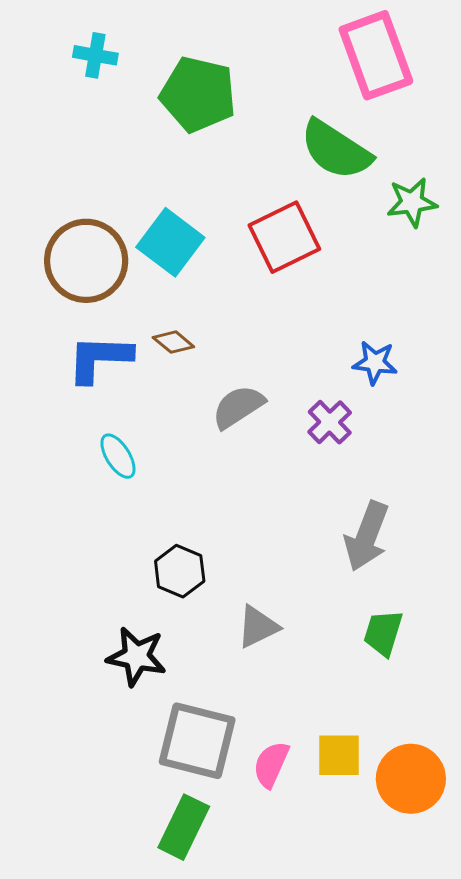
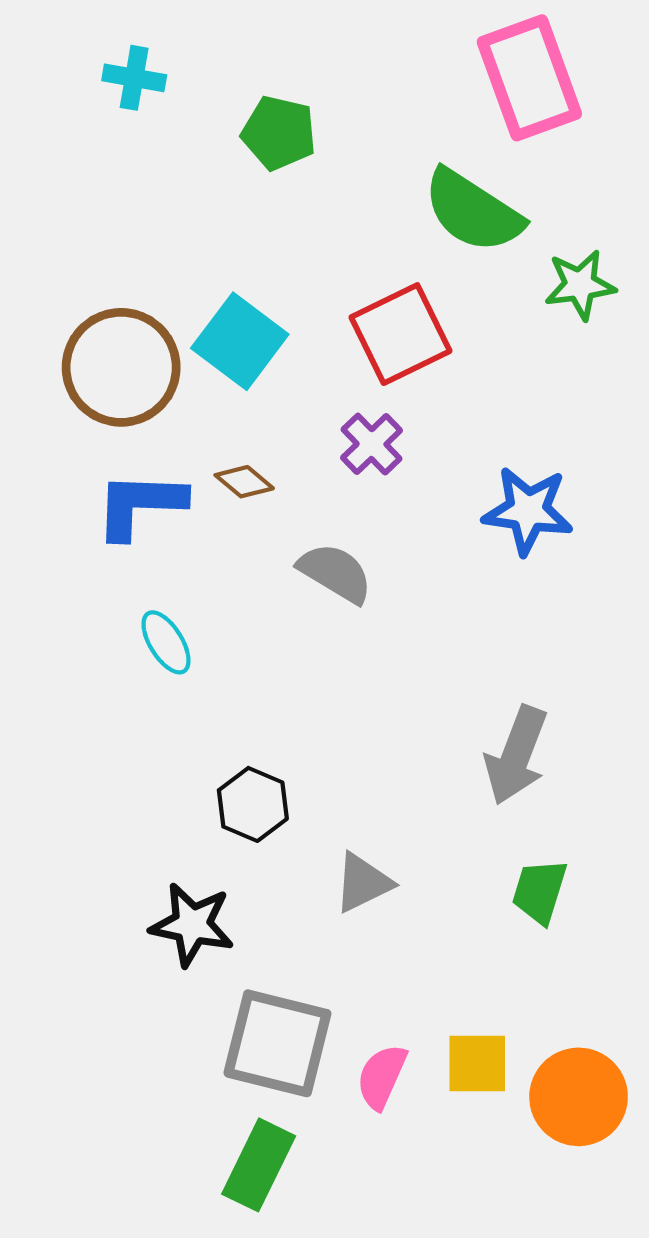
green pentagon: (198, 94) -> (279, 133), size x0.7
blue star: (375, 363) -> (528, 511), size x1.4
gray semicircle: (238, 407) -> (335, 573), turned 64
purple cross: (330, 422) -> (372, 444), moved

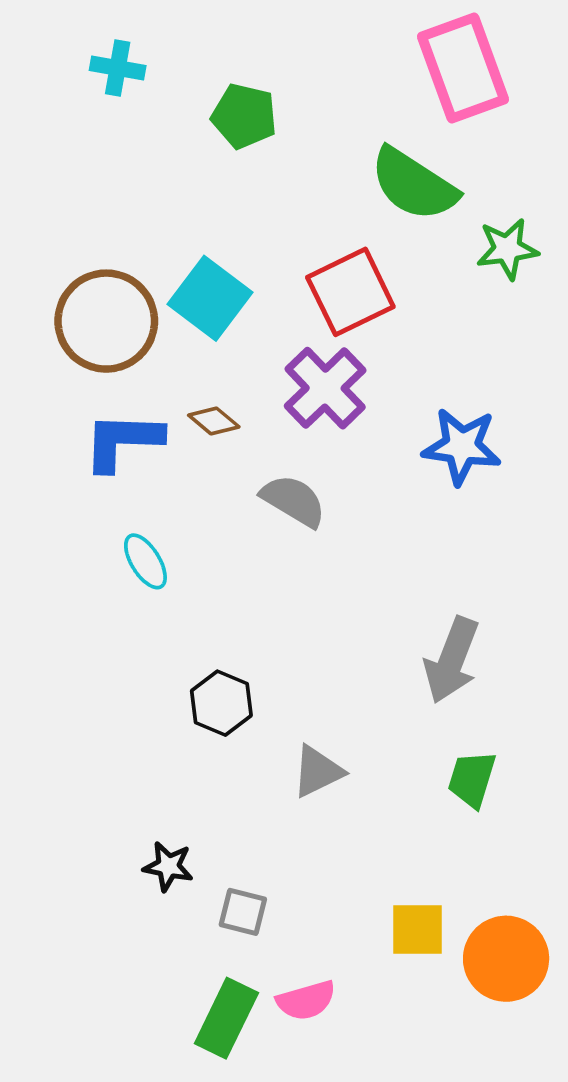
purple cross: (372, 444) -> (325, 388), size x1.5
black star: (192, 925) -> (168, 866), moved, size x0.7
gray square: (277, 1043) -> (243, 912), size x0.5
pink semicircle: (382, 1077) -> (306, 1000), moved, turned -130

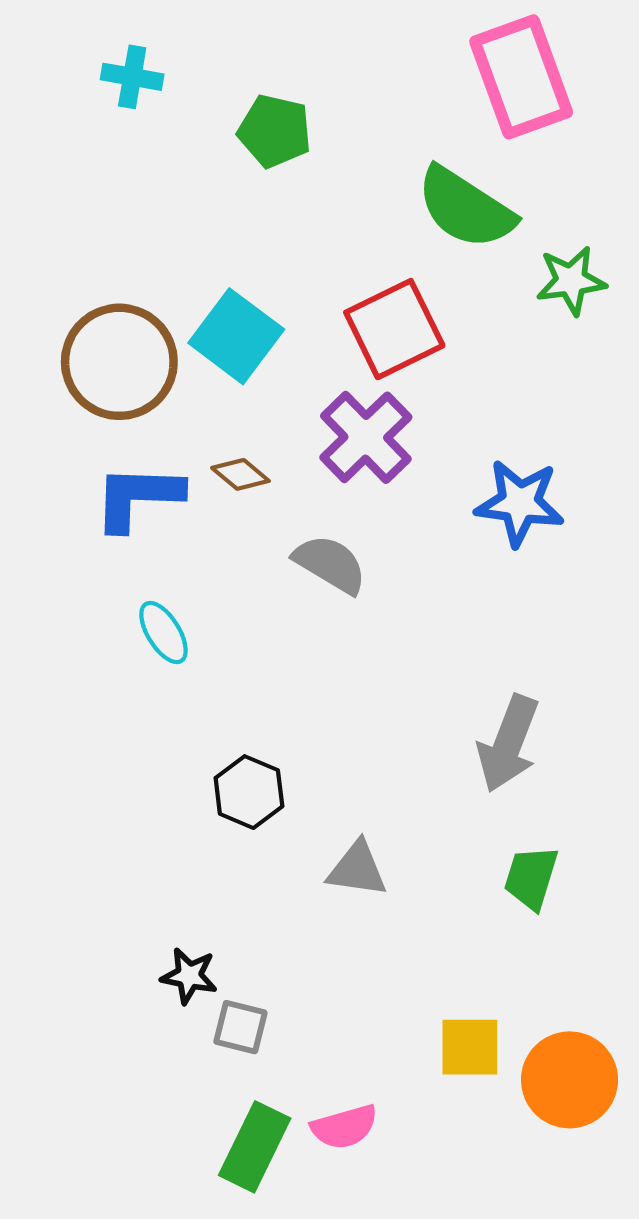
gray triangle: (318, 771) -> (357, 869), turned 34
gray square: (243, 912) -> (240, 1027), moved

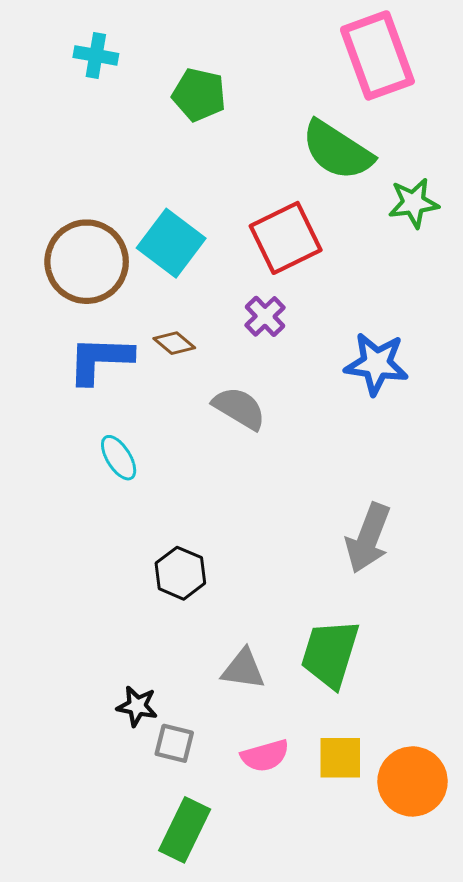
purple cross: (366, 437) -> (265, 316), size x0.6
gray triangle: (357, 869) -> (243, 669), moved
green trapezoid: (531, 878) -> (330, 654), moved, size x1.5
pink semicircle: (344, 1127) -> (265, 756), moved

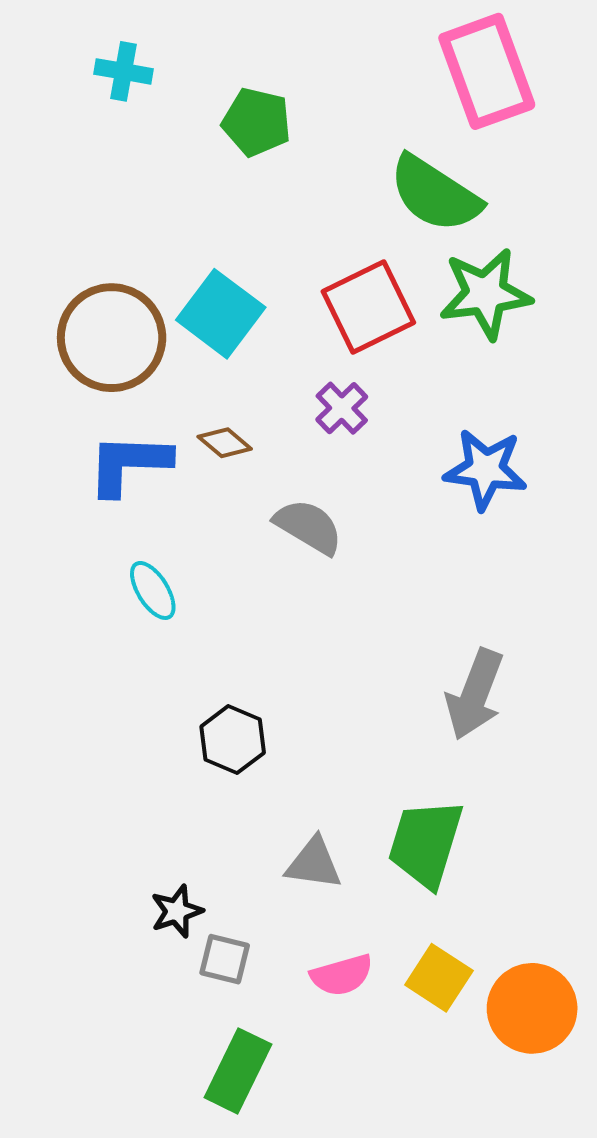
green star: (414, 203) -> (485, 294), moved, size x1.4
black star: (137, 706) -> (177, 911), turned -30
yellow square: (340, 758) -> (439, 978), turned 33

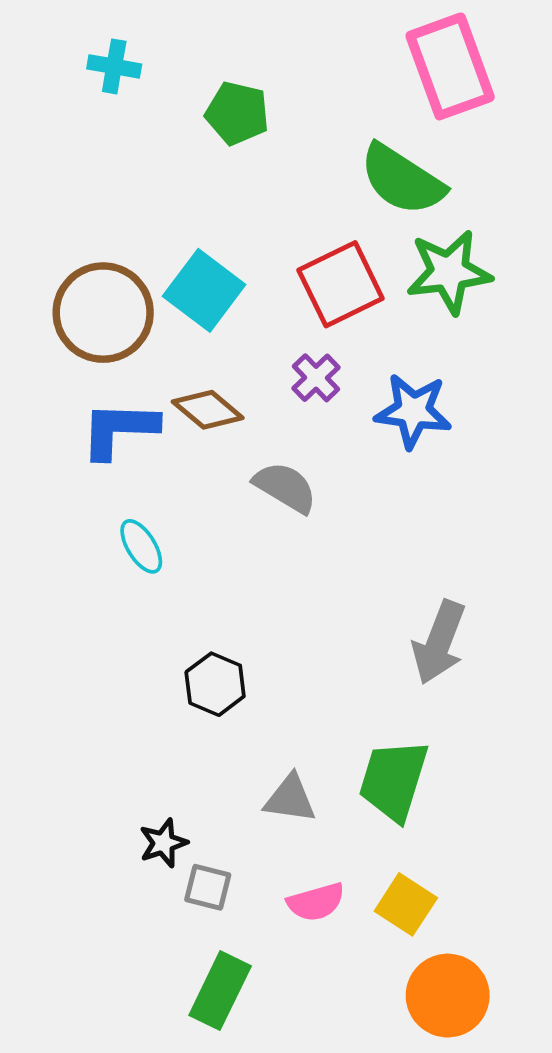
brown diamond: (225, 443) -> (208, 410), size x1.4
blue star: (485, 469) -> (413, 411), moved
orange circle: (532, 1008) -> (448, 996), moved

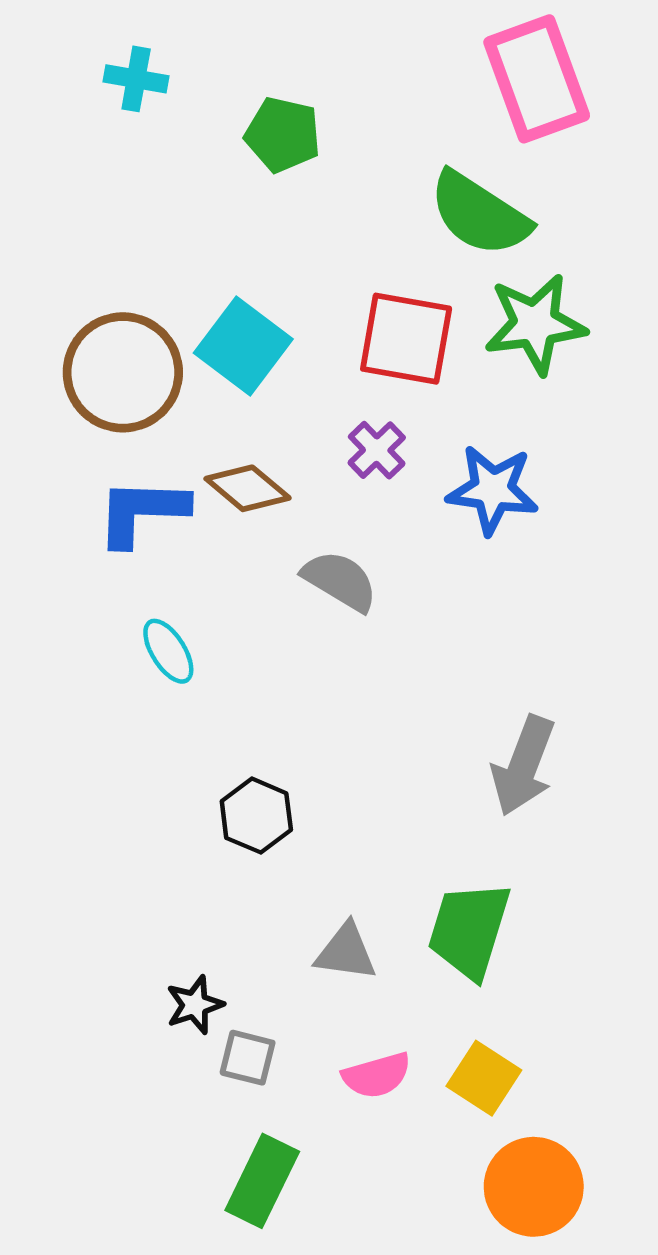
red square: (341, 284) -> (406, 339), turned 36

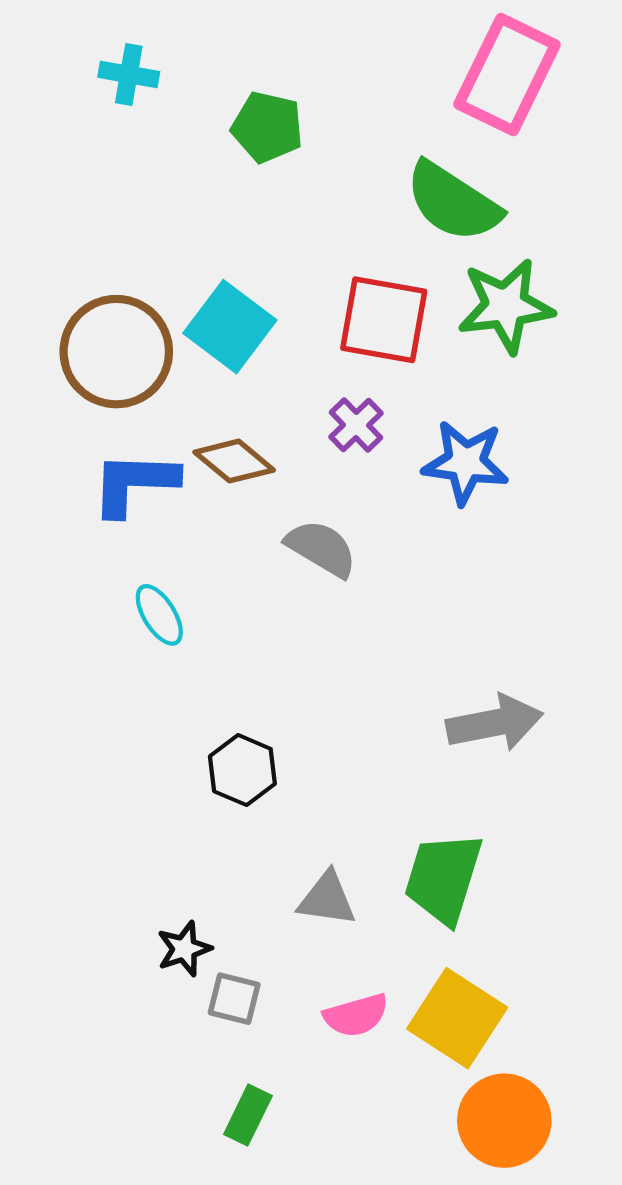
pink rectangle: (537, 79) -> (507, 74), turned 46
gray arrow: (523, 766) -> (495, 723), turned -122
yellow square: (484, 1078) -> (457, 1018), size x1.4
green rectangle: (262, 1181) -> (248, 1115), size x0.7

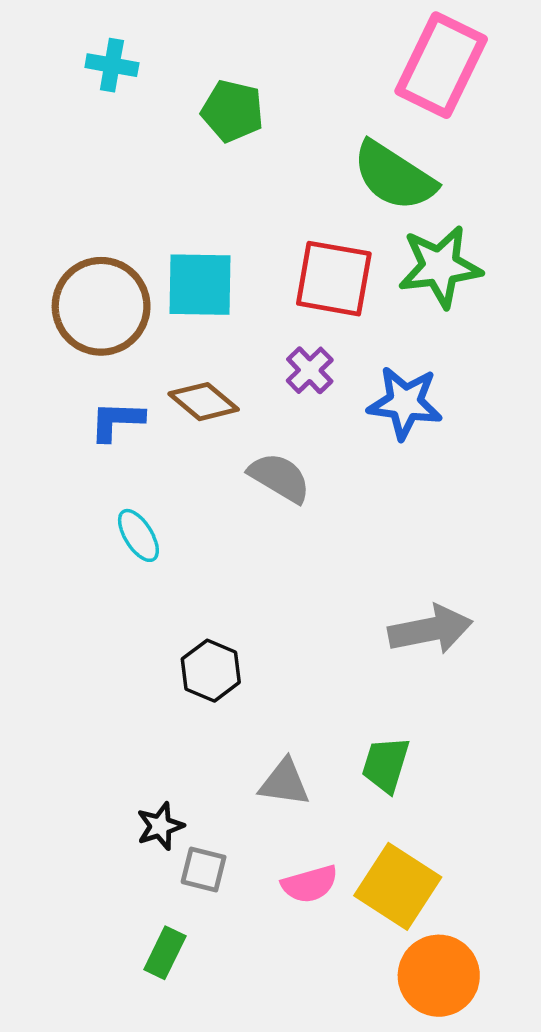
cyan square: (230, 327) -> (200, 285), turned -36
blue L-shape: (134, 483) -> (117, 421), size x0.7
green trapezoid: (443, 878) -> (386, 765), size x0.7
green rectangle: (248, 1115) -> (165, 953), moved

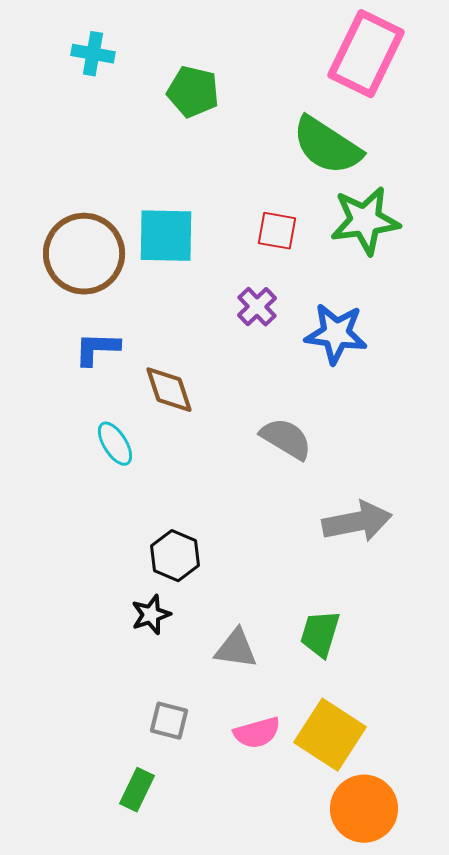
red square: (334, 279) -> (277, 231), size x0.6
brown diamond: (204, 402) -> (169, 390), moved, turned 32
gray semicircle: (280, 478) -> (286, 439), moved
black star: (160, 826) -> (151, 615), moved

